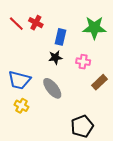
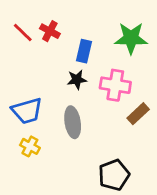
pink cross: (83, 62) -> (115, 85), size x1.5
blue trapezoid: (19, 80) -> (27, 111), turned -30
gray ellipse: (52, 88) -> (73, 122), turned 30

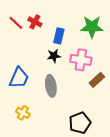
blue trapezoid: (27, 111) -> (19, 78), turned -50
yellow cross: (30, 146) -> (23, 113), moved

